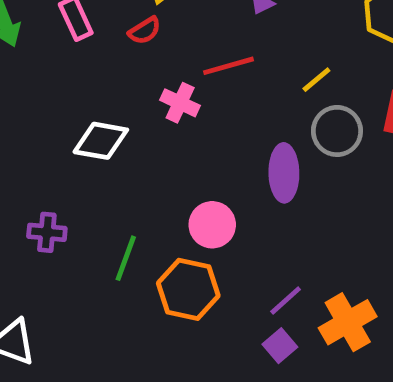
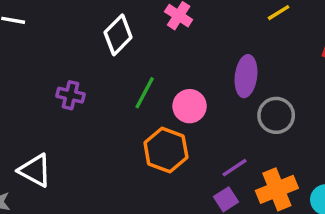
gray circle: (337, 131) -> (276, 115), moved
white diamond: (101, 141) -> (118, 35), turned -63
green line: (126, 258) -> (145, 93), moved

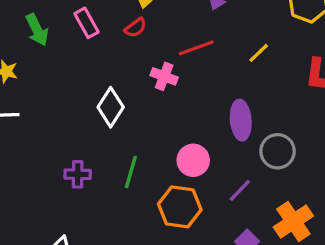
green line: (145, 93) -> (131, 172), moved
purple line: (234, 168) -> (240, 190), moved

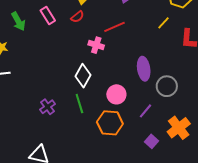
yellow line: (259, 53) -> (164, 23), moved
white diamond: (111, 107) -> (83, 76), moved
green line: (131, 172) -> (79, 104), turned -30
purple cross: (78, 174) -> (48, 107), turned -35

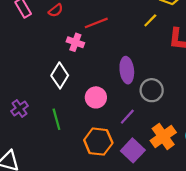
green line: (79, 104) -> (56, 119), moved
orange hexagon: (110, 123) -> (98, 142), moved
purple square: (151, 141) -> (133, 150), size x1.5

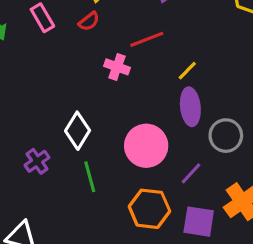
yellow line: (150, 20) -> (187, 71), moved
white diamond: (60, 75) -> (78, 131), moved
pink circle: (96, 97) -> (146, 146), size x1.4
purple square: (133, 150) -> (199, 222), turned -35

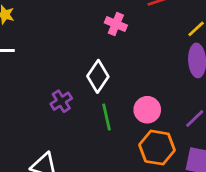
pink cross: (117, 67) -> (116, 24), moved
pink circle: (146, 146) -> (147, 110), moved, size x0.7

